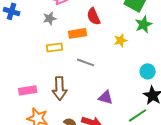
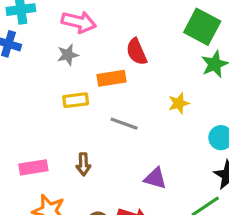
yellow star: (121, 40) -> (179, 103), moved
brown arrow: (60, 88) -> (83, 164), size x0.6

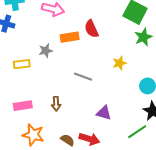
gray star: (68, 55) -> (46, 51), moved
orange rectangle: (112, 78) -> (70, 37), moved
yellow rectangle: (76, 100) -> (22, 64), moved

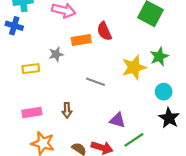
green star: (143, 37) -> (159, 56), moved
yellow star: (119, 63) -> (134, 67), size x1.6
green line: (137, 132) -> (134, 140), moved

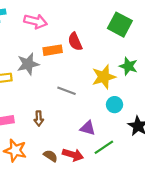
gray star: (56, 54) -> (28, 64), size x1.5
green star: (159, 56) -> (128, 66), turned -30
cyan circle: (164, 92) -> (114, 105), moved

